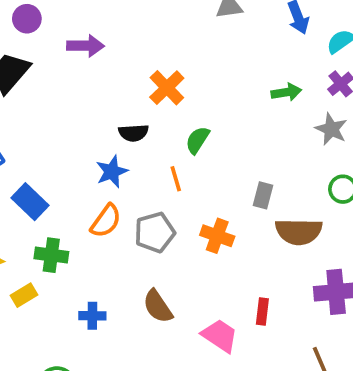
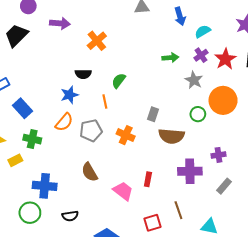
orange cross: (167, 88) -> (97, 41), moved
blue cross: (92, 316) -> (45, 186), moved, size x1.6

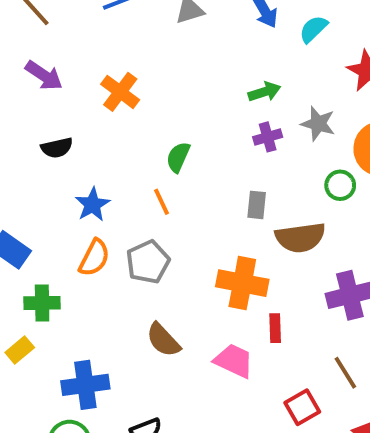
purple arrow: (60, 23) -> (44, 76), turned 42
purple cross: (201, 55) -> (268, 137), moved, turned 32
black semicircle: (83, 74) -> (57, 148), moved
orange cross: (126, 135) -> (242, 283), moved, size x1.4

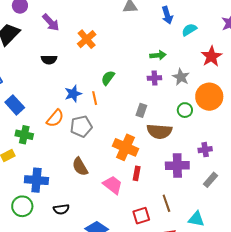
blue star: (93, 205) -> (73, 94), moved

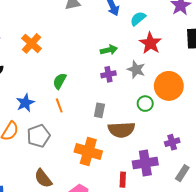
red star: (211, 56) -> (150, 43), moved
orange line: (95, 98) -> (59, 105), moved
red rectangle: (137, 173) -> (123, 180), moved

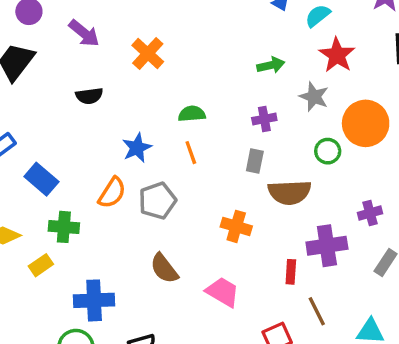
purple cross: (108, 74) -> (264, 119), moved
green semicircle: (60, 81) -> (192, 114), turned 56
orange cross: (88, 151) -> (236, 226), size x0.7

